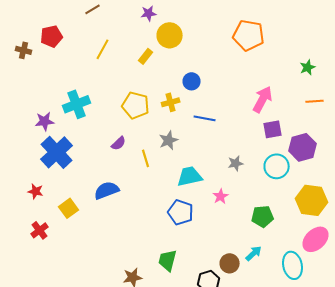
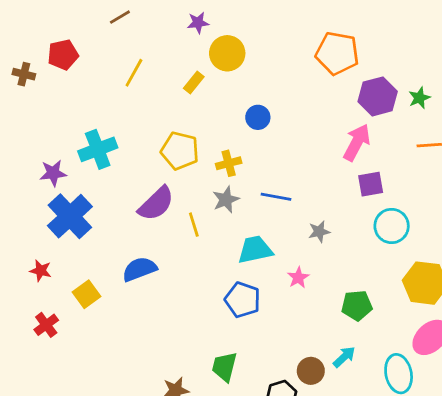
yellow cross: (171, 102) -> (229, 163), moved
blue line: (205, 118) -> (276, 197), moved
purple semicircle: (119, 143) -> (156, 204), size x1.8
purple hexagon: (303, 147) -> (378, 96), moved
cyan circle: (277, 166) -> (392, 226), moved

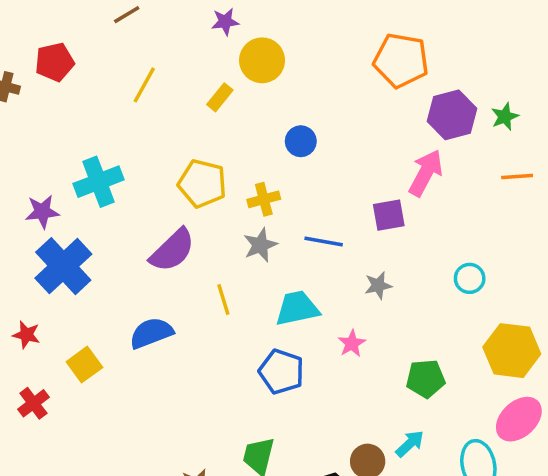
purple square: (371, 184) -> (389, 215), moved
yellow line: (194, 225) -> (223, 300), moved
cyan circle: (392, 226) -> (470, 278), size x0.7

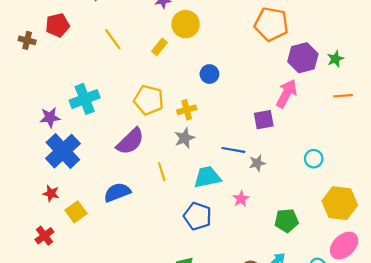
yellow line: (144, 85) -> (113, 39), turned -65
blue line: (324, 241) -> (233, 150), moved
red star: (26, 335) -> (51, 193), moved

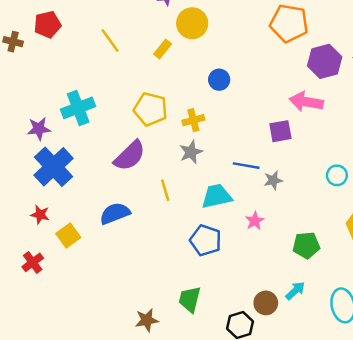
pink arrow: (287, 94) -> (306, 102), turned -108

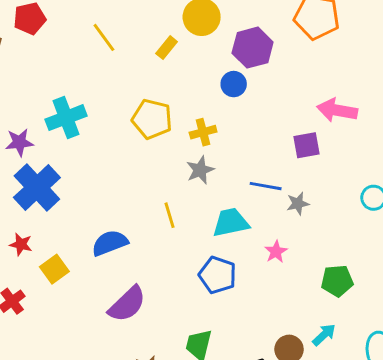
purple hexagon: (325, 61) -> (253, 48), moved
purple semicircle: (130, 156) -> (127, 304), moved

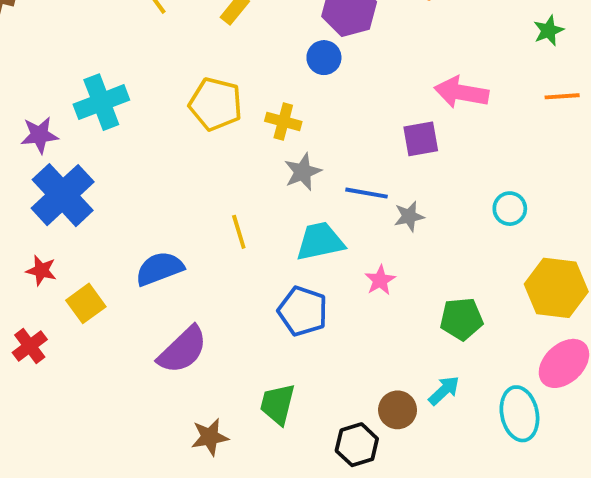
yellow cross: (203, 132) -> (283, 121), turned 30
gray star: (200, 170) -> (303, 172), moved

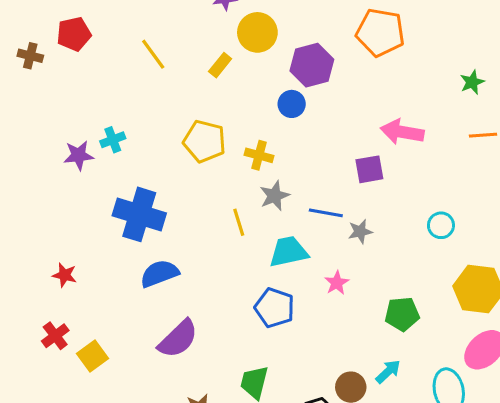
cyan cross: (101, 102) -> (113, 140), size x0.6
purple star: (39, 135) -> (79, 155), moved
blue cross: (63, 195) -> (139, 214), moved, turned -30
yellow line: (239, 232) -> (239, 222), moved
yellow square: (86, 303) -> (93, 356), moved

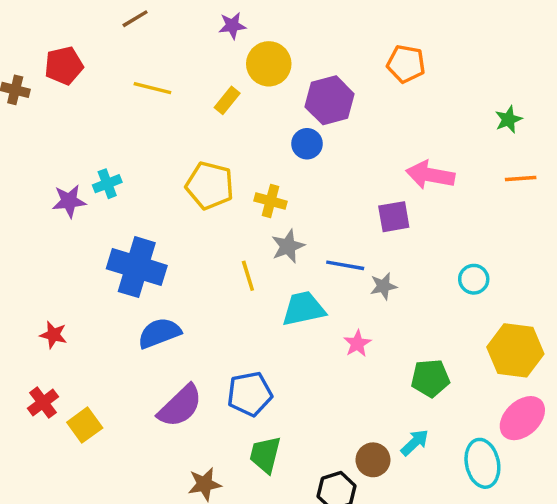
orange pentagon: (380, 32) -> (406, 64), size x0.7
yellow line: (153, 54) -> (152, 88), turned -40
blue pentagon: (275, 308) -> (250, 394), moved, turned -30

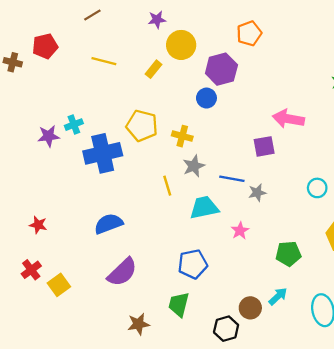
orange pentagon: (406, 64) -> (249, 33), moved, turned -30
blue cross: (137, 267) -> (103, 153), moved, turned -30
blue pentagon: (250, 394) -> (193, 264), moved

